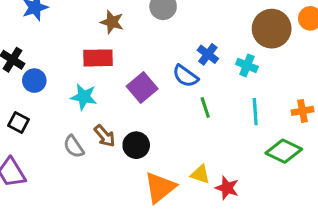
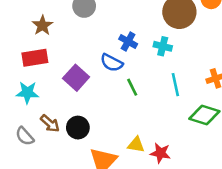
brown star: (112, 22) -> (42, 25), turned 30

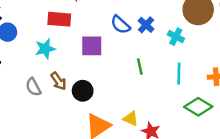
blue semicircle: (112, 63) -> (120, 25), moved
purple square: (76, 78) -> (92, 46), turned 35
cyan star: (27, 93) -> (45, 49), turned -30

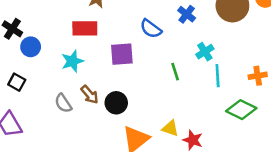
blue cross: (146, 25) -> (187, 14), moved
cyan cross: (176, 37) -> (205, 52), moved, turned 35

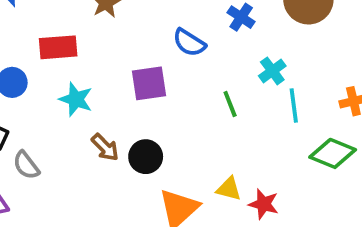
red rectangle: (85, 28) -> (58, 47), moved
cyan star: (72, 61) -> (76, 99), turned -30
gray semicircle: (63, 103) -> (26, 165), moved

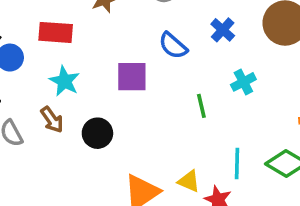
cyan line: (294, 105) -> (237, 164), moved
brown arrow: (105, 147) -> (52, 120), moved
black circle: (146, 157) -> (97, 133), moved

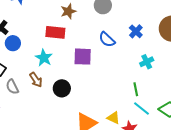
red rectangle: (56, 32) -> (55, 32), moved
green line: (201, 106) -> (136, 89), moved
cyan line: (237, 164) -> (142, 109), turned -54

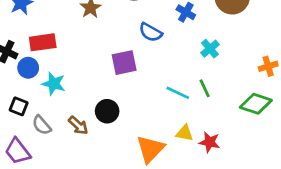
red rectangle: (55, 32) -> (43, 42), moved
cyan star: (44, 58) -> (54, 84), moved
brown arrow: (36, 80) -> (78, 125), moved
cyan line: (142, 109) -> (178, 93), moved

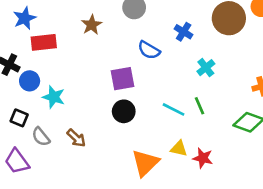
red rectangle: (43, 42) -> (44, 42), moved
black circle: (107, 111) -> (124, 111), moved

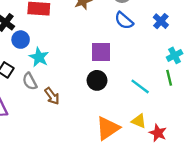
blue semicircle: (149, 50) -> (124, 21), moved
green line: (199, 106) -> (169, 78), moved
gray semicircle: (41, 137) -> (30, 81), moved

